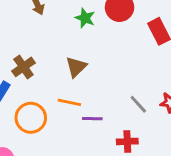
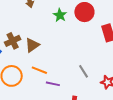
brown triangle: (76, 67) -> (32, 45), moved
gray line: (138, 104) -> (84, 71), moved

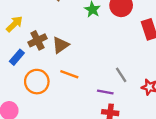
purple line: (53, 84) -> (105, 92), moved

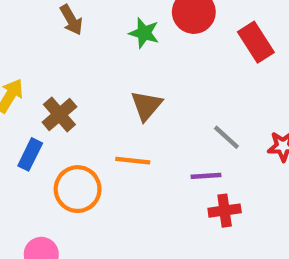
brown triangle: (61, 45) -> (146, 105), moved

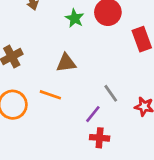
brown triangle: (146, 105) -> (66, 63), turned 30
purple line: (206, 176) -> (93, 114), turned -60

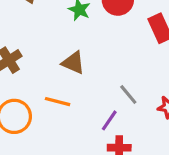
brown triangle: (66, 63) -> (73, 63), turned 35

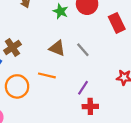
gray line: (128, 94) -> (83, 50), moved

